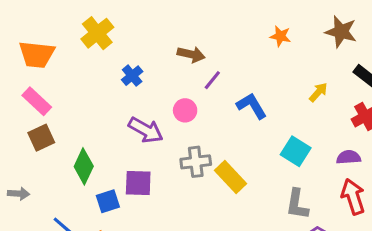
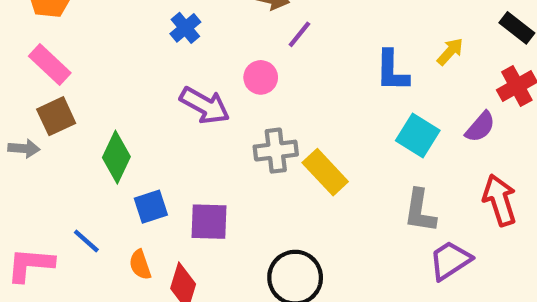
blue L-shape: (252, 106) -> (392, 71), moved, turned -148
purple semicircle: (349, 157) -> (480, 127), moved, turned 135
purple square: (138, 183) -> (209, 222), moved
gray arrow: (19, 194) -> (24, 148), moved

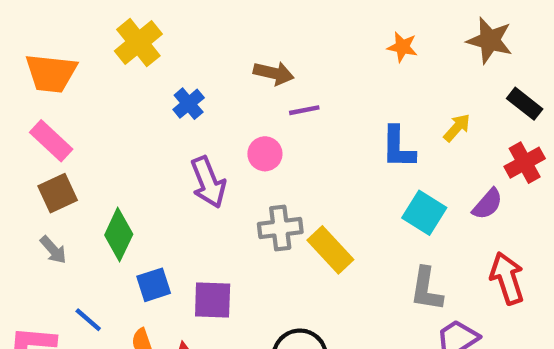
purple line: (299, 34) -> (304, 110), turned 40
purple arrow: (205, 105) -> (208, 182), turned 39
gray arrow: (24, 148) -> (53, 250), moved, turned 44

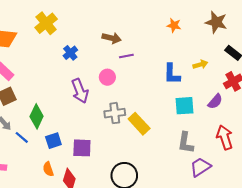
yellow arrow: (457, 128) -> (200, 64), turned 32
cyan square: (424, 213) -> (185, 106), turned -36
blue line: (88, 320) -> (22, 137), moved

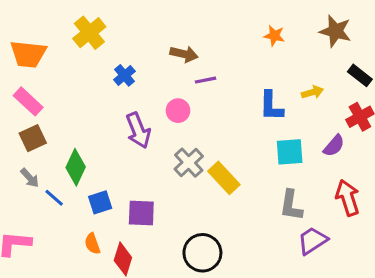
gray cross: (115, 113) -> (189, 163), turned -36

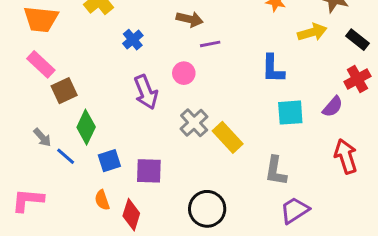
yellow arrow: (312, 92) -> (312, 32), moved, size x1.4
brown square: (33, 138) -> (64, 91), moved
gray L-shape: (291, 205) -> (276, 171), moved
purple trapezoid: (312, 241) -> (295, 210), moved

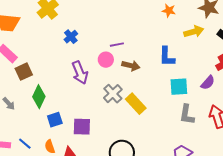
brown arrow: (190, 19) -> (131, 66), moved
purple line: (210, 44) -> (117, 45), moved
blue line: (66, 156) -> (25, 144), moved
gray L-shape: (276, 171) -> (187, 115), moved

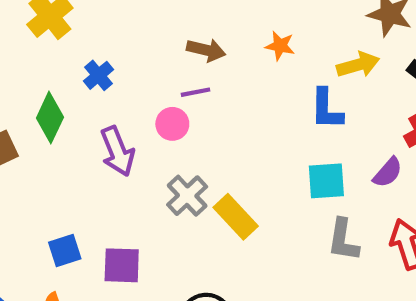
orange star: (169, 11) -> (280, 46), moved
blue L-shape: (167, 57) -> (326, 109), moved
brown arrow: (131, 66) -> (206, 50), moved
green diamond: (39, 97) -> (50, 118), moved

